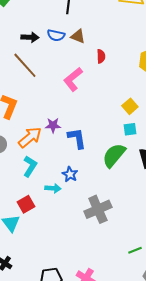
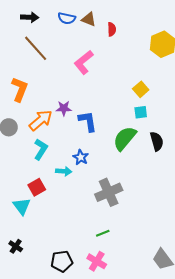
black arrow: (30, 37) -> (30, 17), moved
red semicircle: (101, 56) -> (112, 29), moved
green line: (135, 250) -> (103, 233), moved

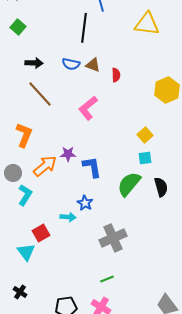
cyan L-shape: (41, 149) -> (25, 195), moved

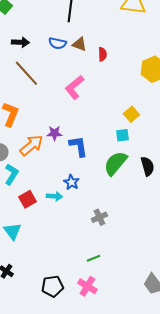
cyan square: (145, 158) -> (122, 135), moved
red square: (41, 233) -> (27, 199), moved
gray cross: (113, 238) -> (99, 217), size x0.6

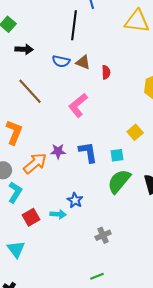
black arrow: (20, 42) -> (24, 49), moved
cyan square: (122, 135) -> (117, 155), moved
blue L-shape: (78, 146) -> (88, 152), moved

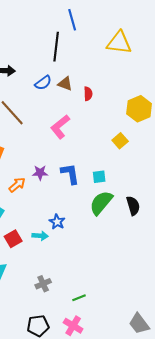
blue semicircle: (61, 61) -> (43, 83), turned -48
yellow square: (135, 132) -> (120, 141), moved
orange arrow: (35, 163) -> (17, 185), size x0.7
gray cross: (103, 235) -> (43, 284), moved

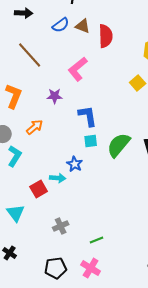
red semicircle: (88, 94) -> (106, 36), size x1.6
purple star: (40, 173) -> (55, 96), moved
cyan square: (99, 177) -> (91, 141), moved
red square: (13, 239) -> (39, 189), moved

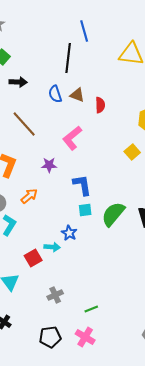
blue semicircle: (61, 25) -> (55, 94), turned 108
red semicircle: (106, 36) -> (100, 105), size x0.7

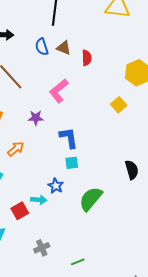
green semicircle: (113, 214) -> (91, 199), moved

